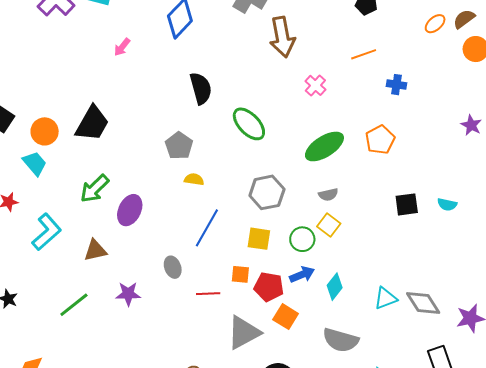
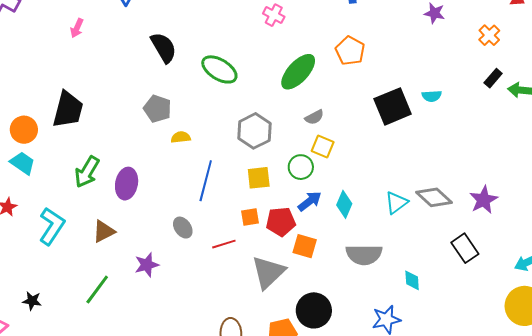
black square: (407, 204) -> (393, 106), size x1.5

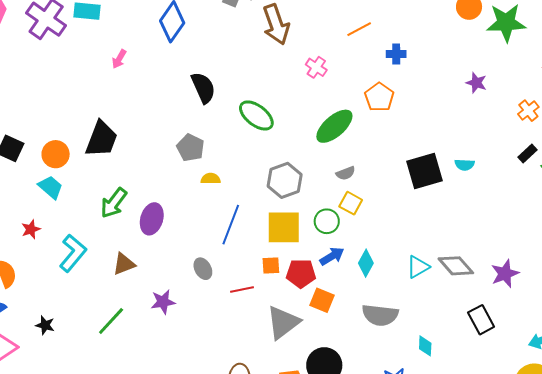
orange pentagon: (350, 51) -> (379, 97), moved
yellow square: (259, 178) -> (284, 227), size x1.5

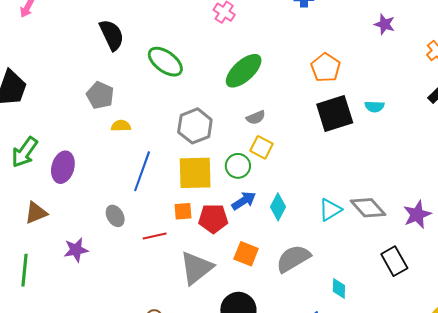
orange pentagon: (379, 97) -> (326, 68), moved
orange square: (322, 300) -> (246, 254), moved
gray semicircle: (380, 315) -> (293, 259), turned 144
green line: (111, 321) -> (24, 270), turned -36

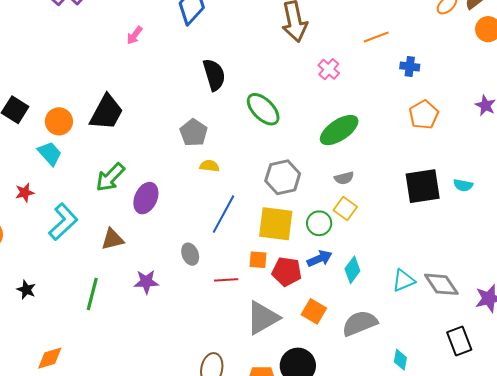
orange pentagon: (326, 68) -> (424, 115), moved

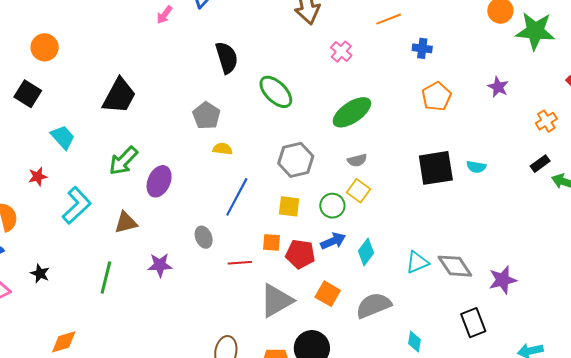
pink arrow: (134, 35) -> (164, 15), moved
orange circle: (59, 121) -> (45, 47), moved
yellow square: (276, 224) -> (289, 206), size x0.6

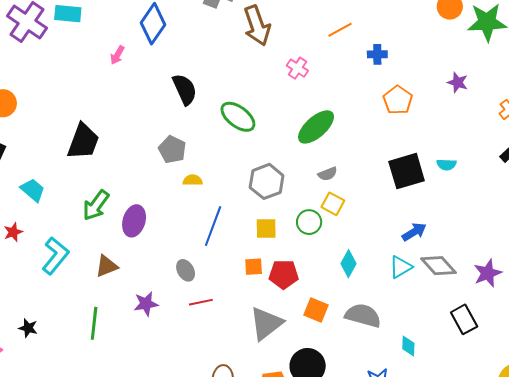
blue arrow: (333, 241) -> (414, 232), moved
red line: (240, 263) -> (201, 302), moved
gray semicircle: (374, 305) -> (363, 315), turned 45

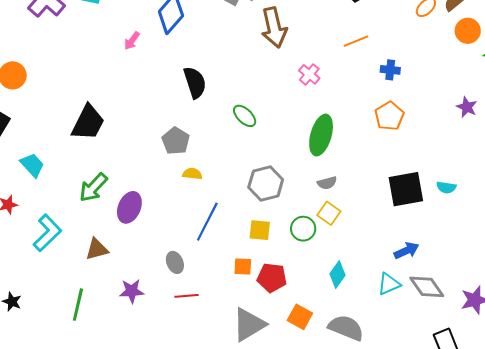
orange pentagon: (398, 100) -> (389, 116), moved
green ellipse: (238, 117) -> (245, 116), size x0.7
green ellipse: (316, 127) -> (321, 135), turned -39

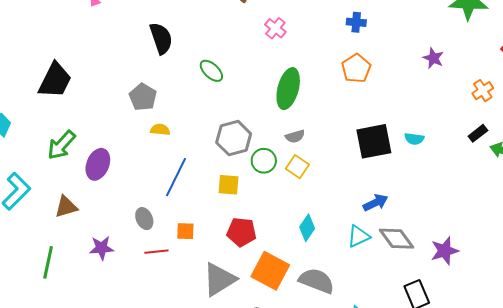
green circle: (303, 229) -> (264, 161), moved
orange square: (243, 267) -> (185, 231), moved
orange square: (300, 317) -> (270, 271), size x1.5

